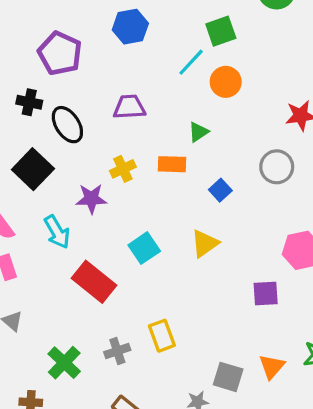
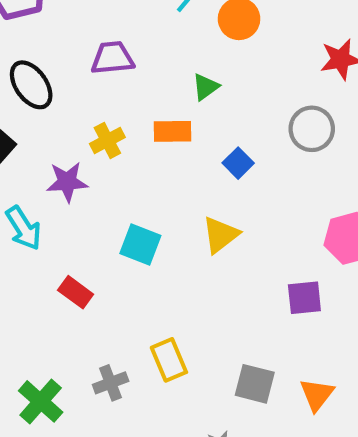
cyan square: (144, 248) -> (140, 244), turned -32
red rectangle: (94, 282) -> (76, 292), size x0.6
gray square: (228, 377) -> (255, 384), moved

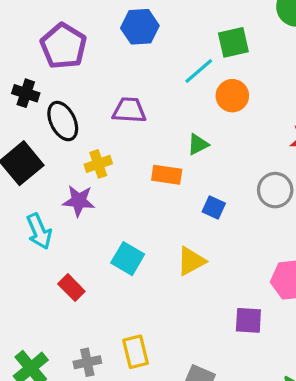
yellow cross: (107, 140) -> (98, 164), moved
blue square: (238, 163) -> (214, 208), turned -30

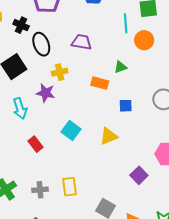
cyan line: (199, 71) -> (126, 23), turned -60
blue square: (214, 208) -> (126, 106), turned -32
purple square: (248, 320) -> (139, 175), turned 36

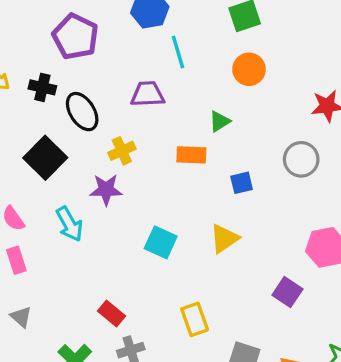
cyan line: (126, 23) -> (178, 52), moved
red rectangle: (35, 144) -> (112, 314), moved
yellow rectangle: (70, 187) -> (195, 319), moved

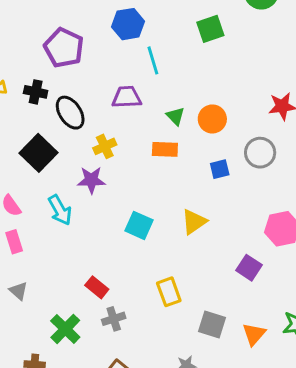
orange circle: (249, 69) -> (212, 119), moved
green triangle: (220, 121) -> (176, 116), moved, turned -42
blue square: (242, 183) -> (220, 169), moved

